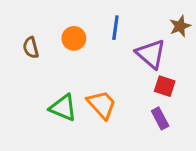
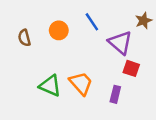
blue line: (115, 28) -> (92, 22), turned -42
purple rectangle: (160, 118) -> (115, 94), moved, turned 42

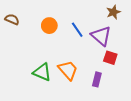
brown star: (144, 21) -> (113, 12), moved
blue line: (92, 22) -> (77, 30), moved
brown semicircle: (24, 38) -> (12, 19), moved, turned 128

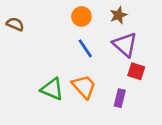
brown star: (113, 12) -> (118, 15), moved
orange circle: (49, 26) -> (81, 16), moved
blue line: (77, 30) -> (85, 48), moved

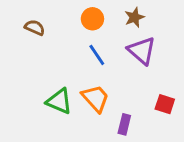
brown semicircle: (15, 24) -> (35, 27), moved
red square: (136, 71) -> (165, 104), moved
purple rectangle: (120, 98) -> (124, 124), moved

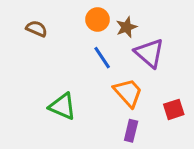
brown star: (134, 17) -> (126, 27), moved
orange trapezoid: (95, 98) -> (128, 93), moved
red square: (165, 104) -> (174, 109), turned -36

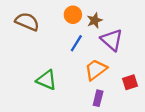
brown semicircle: (37, 29) -> (27, 22), size x1.5
blue line: (102, 58) -> (76, 43), turned 66
orange trapezoid: (128, 93) -> (96, 70), turned -85

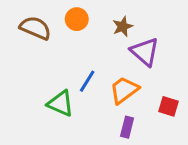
orange circle: (73, 15) -> (77, 19), moved
blue line: (76, 43) -> (87, 81), moved
red square: (130, 82) -> (168, 106), turned 35

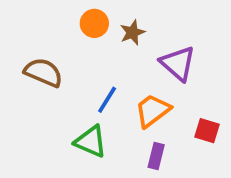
brown star: (123, 26) -> (132, 33), moved
brown semicircle: (35, 28) -> (43, 72), moved
green triangle: (60, 103) -> (91, 142), moved

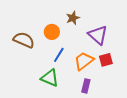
orange circle: (94, 23) -> (52, 32), moved
red square: (207, 131) -> (106, 60), moved, turned -32

